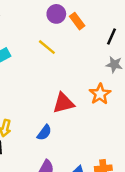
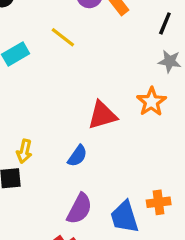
yellow line: (47, 47) -> (63, 37), moved

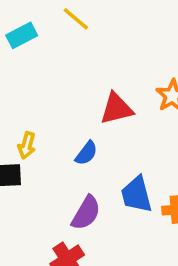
blue trapezoid: (124, 217) -> (136, 194), moved

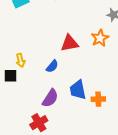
yellow arrow: (27, 145) -> (20, 60), turned -32

